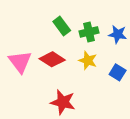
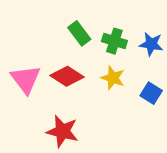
green cross: (89, 32) -> (114, 41), turned 30
red star: (63, 102) -> (62, 131), moved

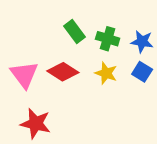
blue square: (151, 93) -> (142, 72), moved
red star: (62, 131) -> (36, 124), moved

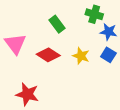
green cross: (108, 39) -> (94, 14), moved
pink triangle: (24, 75) -> (15, 44), moved

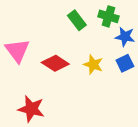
green rectangle: (57, 24) -> (77, 20), moved
blue square: (108, 55) -> (125, 63), turned 32

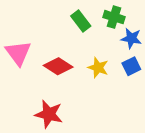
red star: (31, 109) -> (49, 114), moved

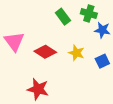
blue square: (131, 66) -> (102, 61), moved

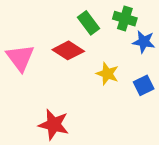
red diamond: (45, 52) -> (68, 50), moved

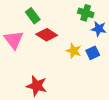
green rectangle: (89, 23) -> (33, 16), moved
blue square: (144, 85) -> (93, 53), moved

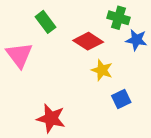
red diamond: (47, 35) -> (88, 41), moved
blue square: (93, 53) -> (121, 99), moved

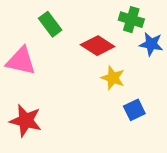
pink triangle: (19, 55) -> (21, 61), turned -40
red star: (51, 118) -> (26, 121), moved

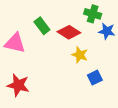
green rectangle: (50, 24) -> (42, 26), moved

